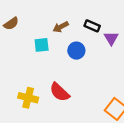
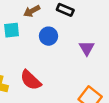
purple triangle: (111, 38) -> (87, 48), moved

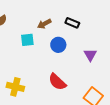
red semicircle: (31, 80) -> (57, 82), moved

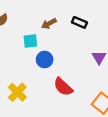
blue circle: (58, 45) -> (45, 60), moved
yellow cross: (15, 87) -> (17, 92), turned 30

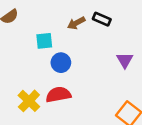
brown arrow: (49, 24) -> (76, 23), moved
red semicircle: (63, 87) -> (58, 95), moved, turned 126

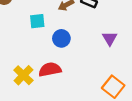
blue circle: (61, 63) -> (61, 38), moved

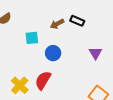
red semicircle: (50, 69) -> (43, 80), turned -48

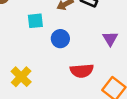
red semicircle: (43, 80) -> (82, 71), moved, turned -126

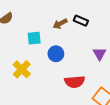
yellow cross: (21, 77) -> (22, 69), moved

